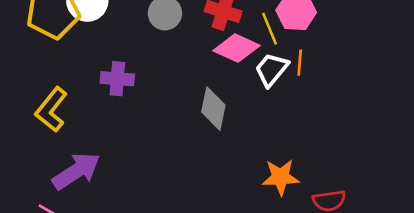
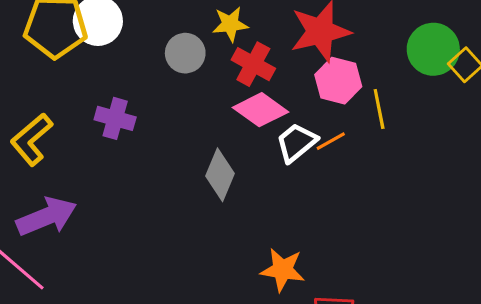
yellow line: (269, 29) -> (379, 109), moved
orange line: (300, 63) -> (331, 141), turned 45

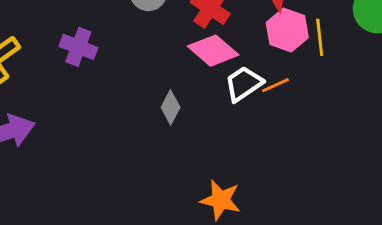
yellow line: (379, 109) -> (320, 37), moved
gray diamond: (220, 175) -> (171, 107), size x0.7

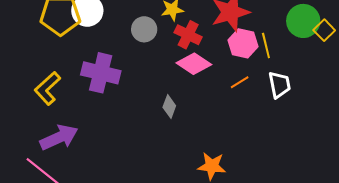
purple cross: (78, 47) -> (101, 73), size x1.5
white trapezoid: (244, 84) -> (280, 85), moved, turned 120

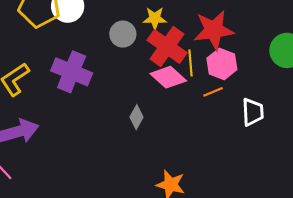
red cross: (188, 35) -> (167, 47), size x1.4
yellow line: (266, 46) -> (191, 63), moved
orange line: (240, 82) -> (213, 92), moved

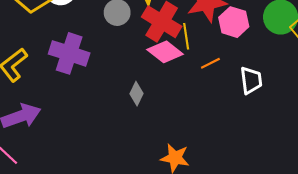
pink hexagon: (222, 64) -> (234, 22), moved

